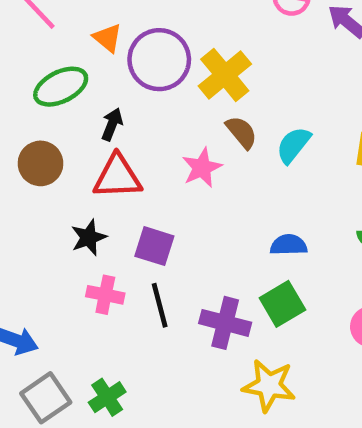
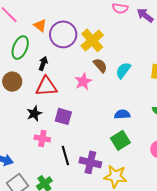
green ellipse: (61, 87) -> (20, 48), turned -40
black line: (160, 305) -> (65, 155), moved
purple cross: (225, 323) -> (90, 162), moved

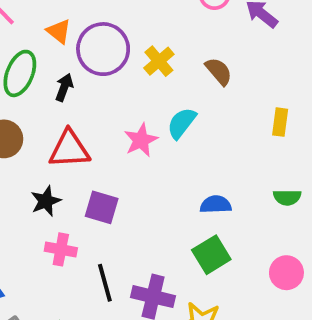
yellow cross: (92, 40) -> (159, 61), size x0.7
black arrow: (43, 63) -> (64, 87), moved
brown semicircle: (100, 65) -> (219, 71), moved
cyan semicircle: (123, 70) -> (182, 123), moved

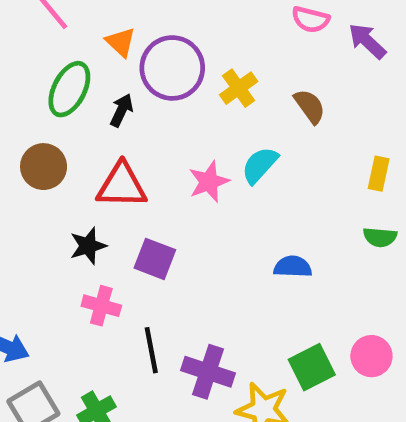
green semicircle: (287, 197) -> (380, 237), moved
green square: (211, 255) -> (312, 367), moved

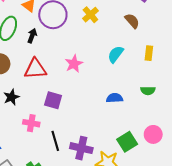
yellow cross: (239, 88) -> (90, 15), moved
brown semicircle: (310, 106) -> (132, 21), moved
cyan semicircle: (260, 165) -> (116, 54), moved
green semicircle: (380, 237) -> (148, 91), moved
black star: (88, 246) -> (11, 97), moved

